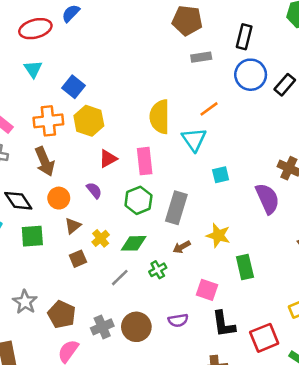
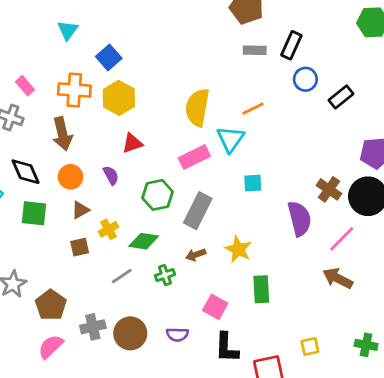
black rectangle: (244, 37) -> (291, 45), moved
blue circle: (251, 75) -> (305, 79), size x0.7
pink rectangle: (145, 161) -> (194, 157), moved, turned 60

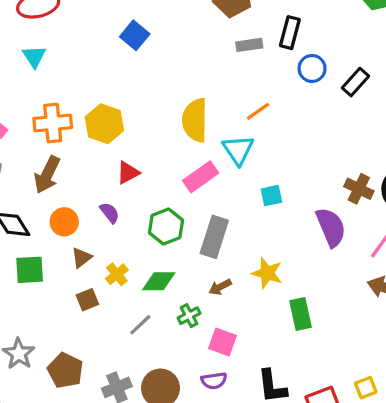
blue square: (109, 57) -> (135, 35), moved
brown arrow: (62, 134) -> (47, 175), turned 48
pink square: (215, 307) -> (223, 342), moved
yellow square: (310, 346) -> (366, 388), moved

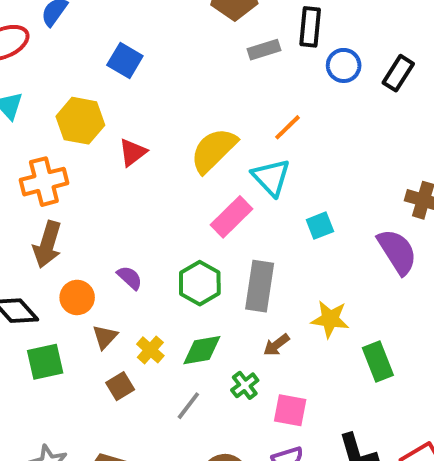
yellow semicircle: (195, 120) -> (214, 150), turned 54
yellow hexagon: (104, 124) -> (80, 121), moved
red triangle: (128, 173) -> (133, 152), moved

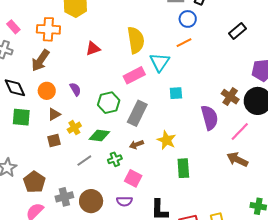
blue circle: (344, 65) -> (188, 19), moved
orange line: (287, 127) -> (184, 43), moved
yellow semicircle: (214, 150) -> (136, 40), turned 108
red triangle: (133, 152) -> (93, 49), moved

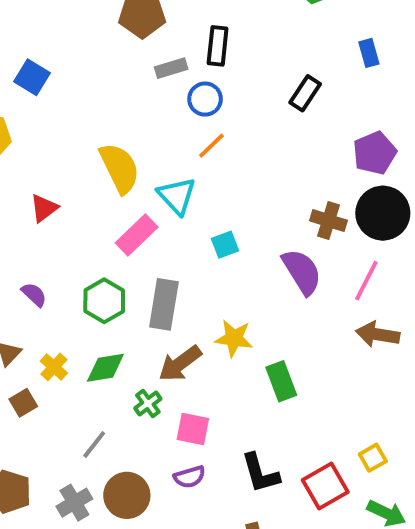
brown arrow: (136, 145) -> (180, 364), size x1.6
gray line: (84, 161) -> (94, 444), moved

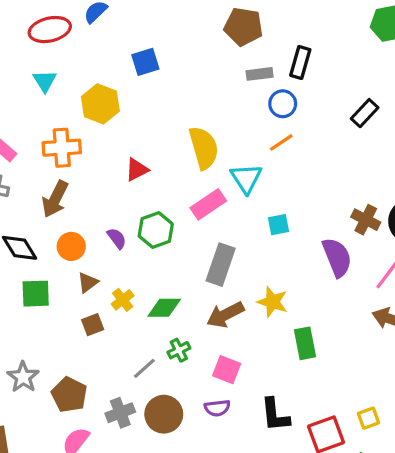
blue square: (32, 77) -> (145, 62), turned 32
green hexagon: (104, 301) -> (156, 230), moved
green cross: (148, 403) -> (179, 350), moved

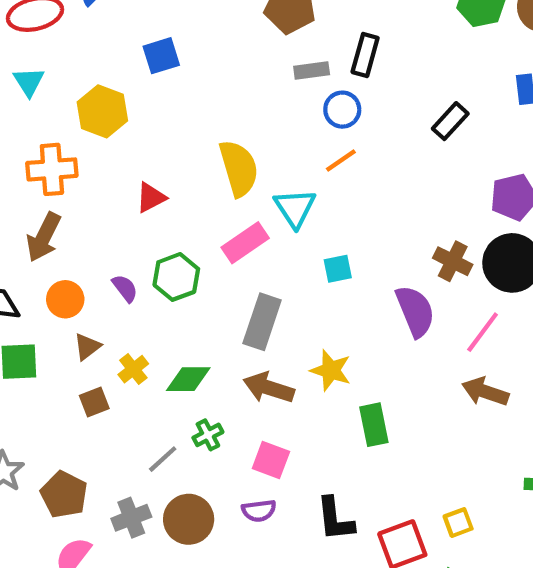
brown arrow: (225, 315) -> (269, 388), turned 45

